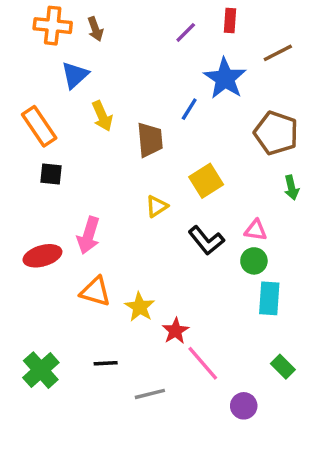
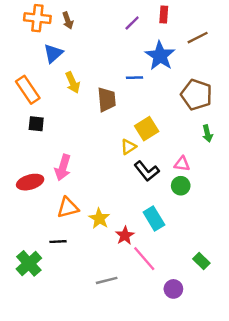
blue line: (189, 109) -> (135, 78), turned 56
yellow triangle: (157, 206) -> (128, 147), moved
orange triangle: (95, 292) -> (68, 208), turned -30
cyan rectangle: (269, 298) -> (154, 218), moved, turned -35
black line: (106, 363) -> (58, 242), moved

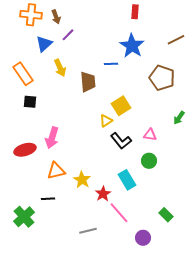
purple line: (132, 23) -> (68, 35), moved
brown line: (198, 38) -> (176, 40), moved
green arrow: (207, 133) -> (179, 118), moved, turned 48
green circle: (181, 186) -> (149, 161), moved

